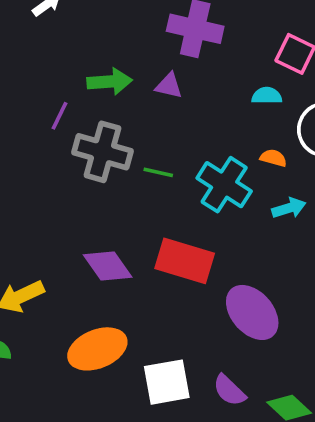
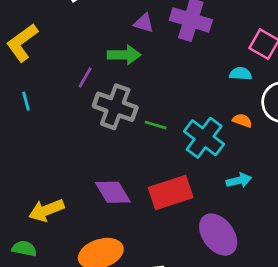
purple triangle: (169, 86) -> (144, 23), moved
cyan arrow: (289, 208) -> (239, 180), moved
red rectangle: (185, 261) -> (171, 192), turned -39

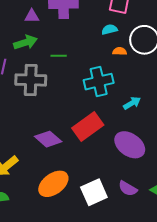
orange semicircle: (242, 120) -> (120, 51), moved
green line: (156, 125) -> (59, 56), moved
cyan cross: (204, 138) -> (99, 82), turned -32

